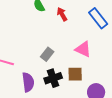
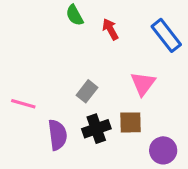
pink triangle: (83, 49) -> (143, 84), turned 42

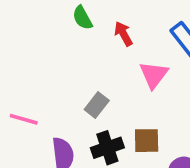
pink triangle: (143, 84) -> (154, 75), moved

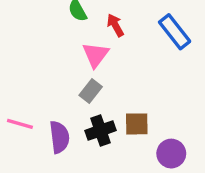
pink triangle: (154, 75) -> (96, 55), moved
pink line: (24, 119) -> (20, 124), moved

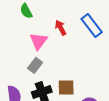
red arrow: (115, 25) -> (61, 28), moved

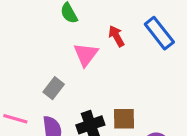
gray rectangle: (35, 65) -> (54, 88), moved

